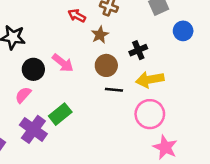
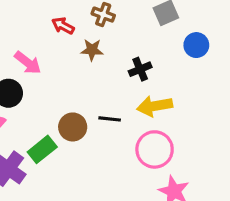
brown star: (100, 35) -> (92, 50), turned 30
pink arrow: (63, 63) -> (28, 63), moved
brown circle: (106, 65) -> (73, 127), moved

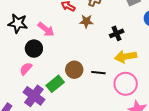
black line: (110, 119) -> (98, 73), moved

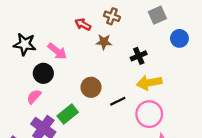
brown circle: (74, 70) -> (91, 87), moved
black line: (98, 73) -> (118, 101), turned -32

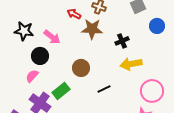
brown star: (104, 42) -> (92, 29), size x1.5
black line: (118, 101) -> (104, 89), moved
pink circle: (149, 114) -> (152, 91), moved

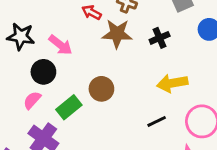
black cross: (122, 41) -> (160, 38), moved
black line: (104, 89) -> (157, 121), moved
green rectangle: (61, 91) -> (69, 107), moved

